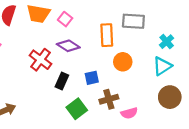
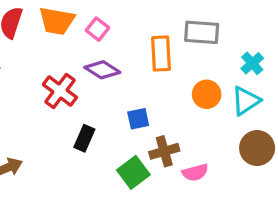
orange circle: (123, 62) -> (207, 94), moved
black rectangle: (62, 81) -> (84, 138), moved
green square: (77, 109) -> (133, 172), moved

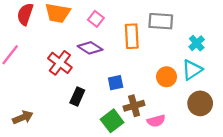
pink square: (97, 29) -> (96, 19), moved
orange circle: (207, 94) -> (167, 77), moved

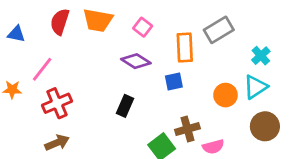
gray rectangle: (161, 21) -> (219, 30), turned -35
red cross: (60, 63) -> (57, 103), moved, turned 30
blue square: (116, 83) -> (174, 81), moved
black rectangle: (77, 96) -> (125, 106), moved

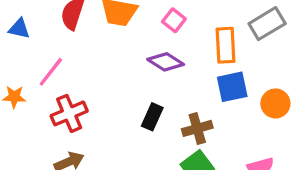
blue square: (174, 81) -> (232, 87), moved, size x1.4
brown cross: (187, 129) -> (197, 128), moved

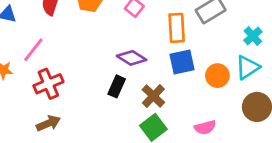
purple diamond: (166, 62) -> (132, 58), moved
brown cross: (197, 128) -> (153, 96), turned -30

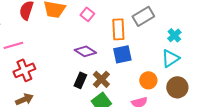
pink line: (33, 50) -> (13, 45), turned 36
orange circle: (217, 76) -> (148, 80), moved
black rectangle: (117, 86) -> (80, 80), moved

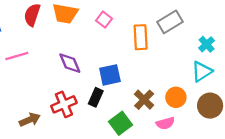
purple diamond: (85, 51) -> (70, 63), moved, turned 35
blue square: (122, 54) -> (110, 75), moved
red cross: (24, 70) -> (64, 104), moved
brown cross: (101, 79) -> (144, 100), moved

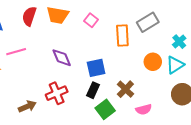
black rectangle: (96, 97) -> (93, 90), moved
orange circle: (176, 97) -> (153, 62), moved

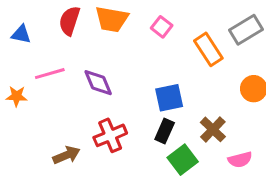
orange rectangle: (122, 35) -> (208, 49), turned -30
purple diamond: (62, 58) -> (98, 83), moved

